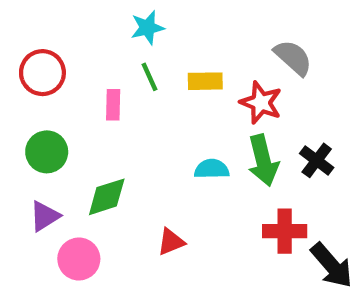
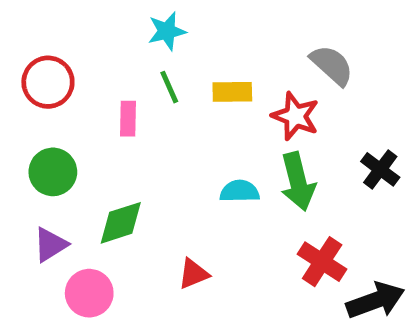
black cross: (317, 160) -> (380, 169), moved
red cross: (285, 231) -> (322, 262), turned 33
black arrow: (332, 265) -> (375, 300), turned -69

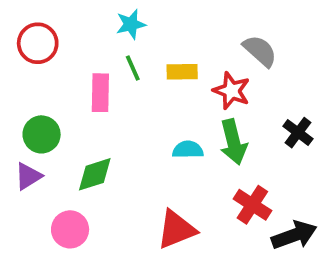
red circle: (48, 82) -> (38, 43), moved
pink rectangle: (128, 119) -> (100, 93), size x1.4
purple triangle: (50, 245) -> (28, 176), moved
red triangle: (194, 274) -> (176, 229), moved, size x1.6

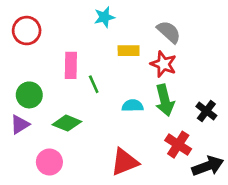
cyan star: (131, 24) -> (104, 17), moved
gray semicircle: (260, 51) -> (169, 32), moved
green line: (133, 68) -> (94, 84), moved
black cross: (298, 133) -> (206, 111), moved
green diamond: (95, 174) -> (67, 123), turned 40

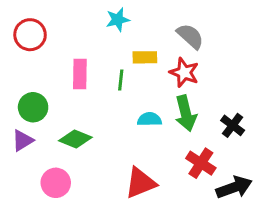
green line: (94, 84) -> (121, 80), moved, turned 30

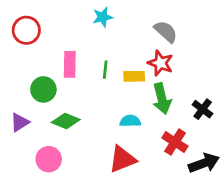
yellow rectangle: (145, 57) -> (134, 76), moved
green circle: (33, 107) -> (43, 89), moved
cyan semicircle: (149, 119) -> (130, 121), moved

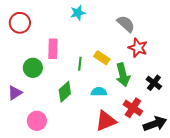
red star: (160, 63) -> (138, 48), moved
green line: (105, 70) -> (80, 64), moved
yellow rectangle: (134, 76) -> (102, 58), turned 35
green diamond: (66, 121) -> (65, 92), moved, turned -65
red triangle: (122, 159) -> (106, 121), moved

